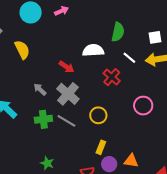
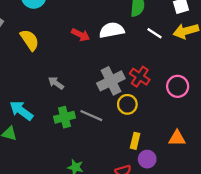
red arrow: (66, 67) -> (81, 35), moved
red cross: (112, 77) -> (140, 77), moved
gray cross: (68, 94) -> (111, 81), moved, turned 30
orange triangle: (131, 161) -> (177, 138), moved

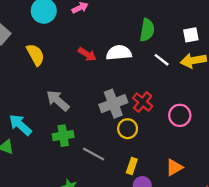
gray arrow: (56, 83) -> (58, 101), size x1.5
gray line: (91, 116) -> (94, 154), moved
orange triangle: (177, 138) -> (174, 167), turned -36

